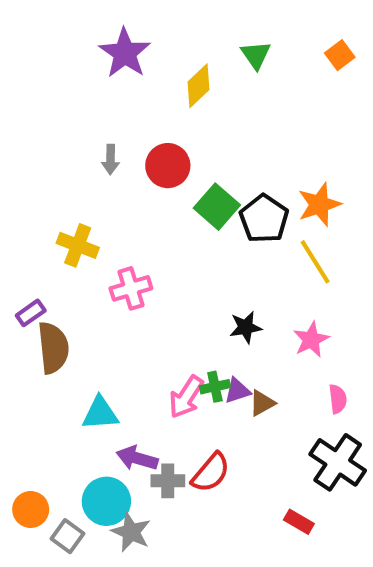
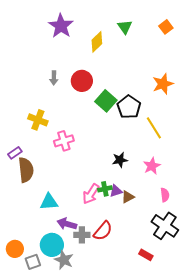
orange star: (319, 204) -> (163, 84), moved
gray square: (68, 536) -> (33, 262), turned 35

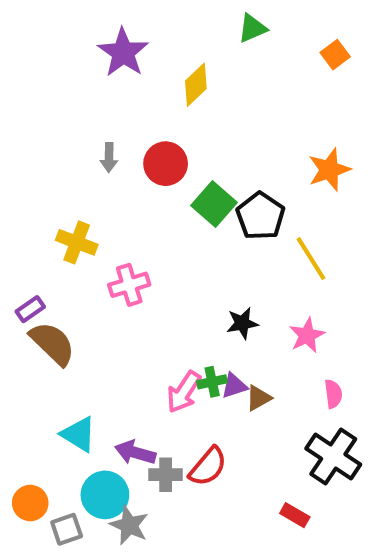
green triangle: (125, 27) -> (252, 28), moved, turned 42
brown semicircle: (26, 170) -> (52, 343), turned -40
cyan triangle: (49, 202) -> (79, 434), moved, turned 36

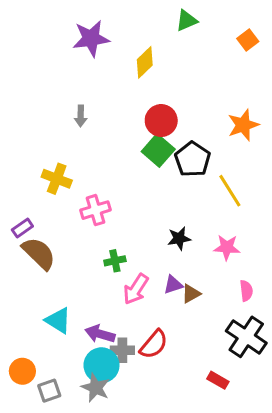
purple star: (123, 53) -> (91, 38), turned 30
red circle: (166, 164) -> (161, 121), moved
pink star: (307, 335) -> (227, 247), turned 30
green cross: (212, 382) -> (115, 261), moved
cyan circle: (105, 495) -> (101, 365), moved

